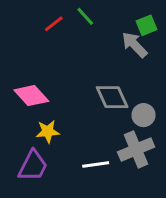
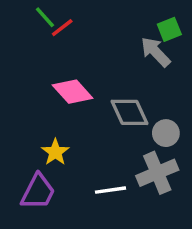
green line: (85, 16) -> (45, 17), moved
pink diamond: (31, 96) -> (73, 92), moved
yellow star: (48, 132) -> (55, 152), turned -30

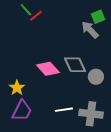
pink diamond: (73, 92) -> (48, 69), moved
yellow star: (55, 152) -> (17, 88), moved
gray cross: (157, 173) -> (91, 114), moved, turned 30

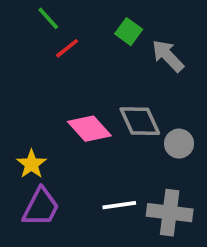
red line: (36, 16) -> (67, 48), moved
green square: (98, 17) -> (129, 32), moved, turned -32

